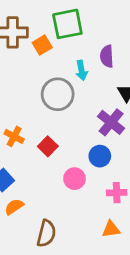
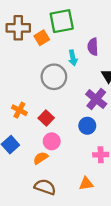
pink circle: (75, 179) -> (52, 141), moved
orange semicircle: (14, 207) -> (41, 158), moved
orange triangle: (111, 229) -> (86, 184), moved
brown semicircle: (46, 233) -> (45, 187), turned -85

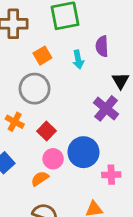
orange square: (42, 38) -> (42, 56), moved
gray circle: (54, 77) -> (35, 89), moved
blue circle: (87, 126) -> (83, 152), moved, size x1.5

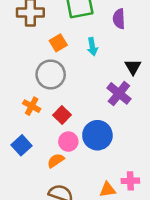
purple semicircle: (102, 46) -> (119, 19), moved
pink cross: (111, 175) -> (130, 181), moved

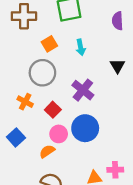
purple semicircle: (119, 19) -> (118, 21), moved
purple cross: (119, 93) -> (83, 90), moved

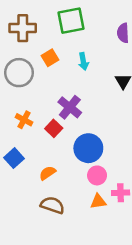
gray circle: (42, 73) -> (19, 73), moved
purple cross: (83, 90) -> (70, 107), moved
pink circle: (59, 134) -> (97, 175), moved

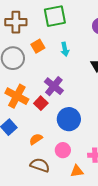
orange cross: (24, 120) -> (17, 96), size x1.6
pink circle: (97, 175) -> (63, 150), moved
orange triangle: (98, 201) -> (77, 171), moved

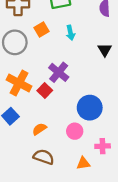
blue circle: (69, 119) -> (90, 108), moved
pink circle: (63, 150) -> (75, 131), moved

